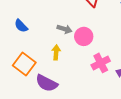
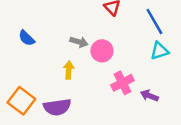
orange square: (24, 64) -> (21, 101), moved
purple semicircle: (47, 83) -> (57, 107), turned -35

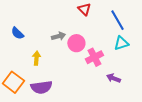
gray arrow: (79, 42) -> (58, 36), turned -32
yellow arrow: (69, 70) -> (36, 58), moved
pink cross: (122, 83) -> (94, 57), moved

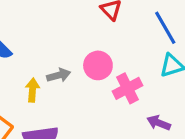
gray arrow: (58, 36) -> (59, 75), moved

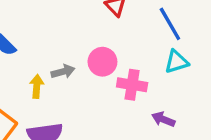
pink cross: (127, 88) -> (132, 85), turned 36

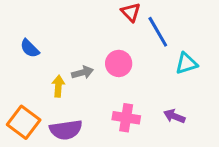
blue line: (170, 24) -> (158, 32), moved
pink cross: (132, 85) -> (126, 118), moved

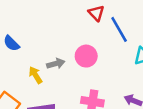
yellow arrow: (58, 86) -> (35, 75), turned -36

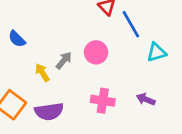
gray arrow: (56, 64) -> (64, 60), turned -36

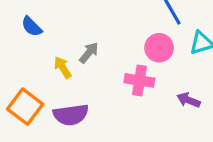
pink circle: (96, 52) -> (159, 48), moved
pink cross: (103, 101) -> (139, 80), moved

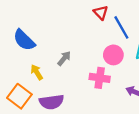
blue semicircle: (32, 27) -> (24, 40), size x1.5
yellow arrow: (63, 67) -> (37, 72), moved

